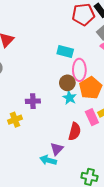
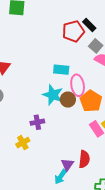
cyan star: (70, 98) -> (53, 95), moved, size x1.5
red semicircle: (75, 131) -> (84, 159), moved
cyan arrow: (48, 160) -> (61, 177), turned -63

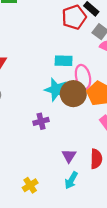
brown circle: (68, 100) -> (73, 94), size x1.5
yellow cross: (23, 143) -> (30, 185), moved
purple triangle: (67, 165) -> (69, 156), moved

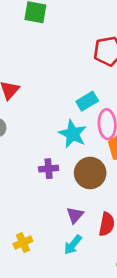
cyan rectangle: (64, 61) -> (87, 101), turned -42
brown circle: (73, 94) -> (90, 173), moved

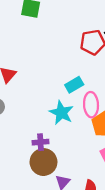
brown circle: (90, 173) -> (43, 162), moved

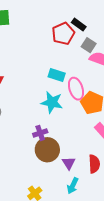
cyan rectangle: (74, 85) -> (57, 75), turned 63

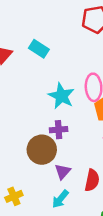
cyan rectangle: (57, 75) -> (39, 49), moved
purple cross: (40, 133) -> (59, 130), moved

